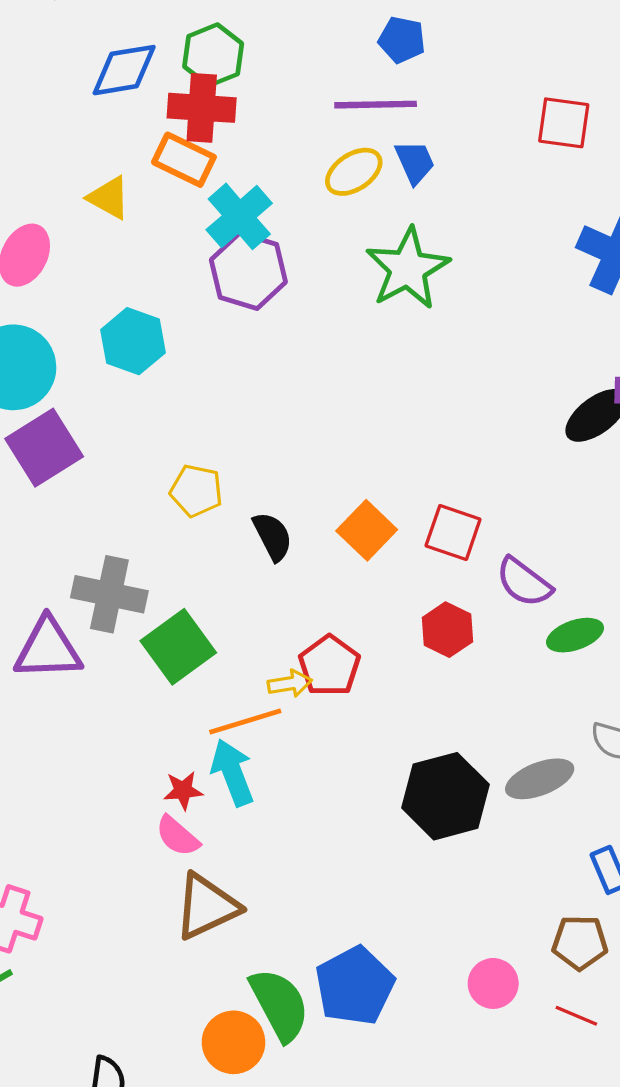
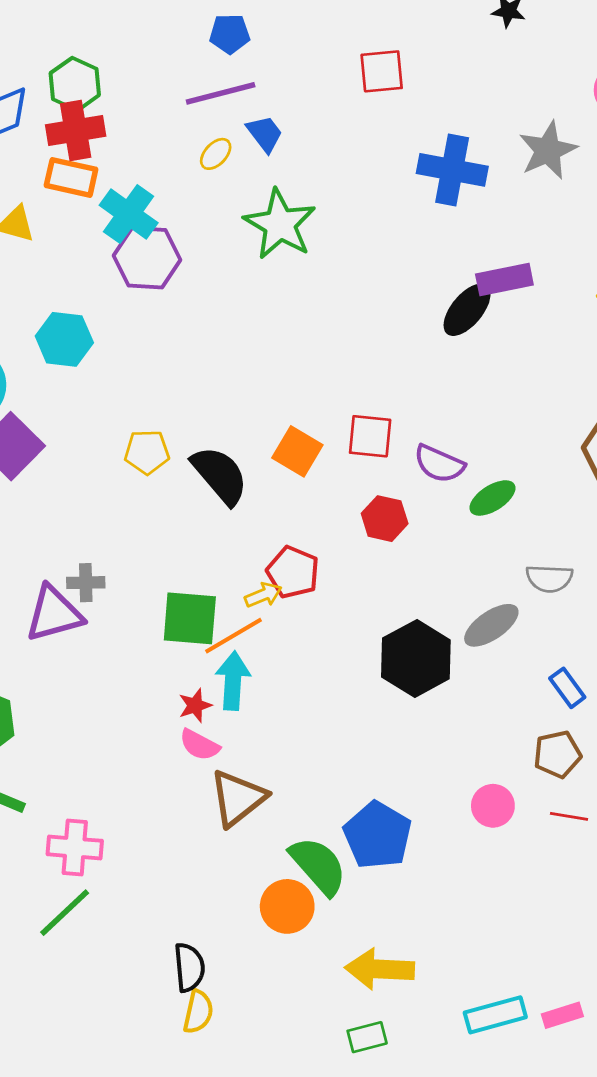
yellow ellipse: (354, 172) -> (216, 154), size x0.7
black semicircle: (273, 536) -> (220, 475), size x1.5
gray cross: (109, 594) -> (86, 583), moved, size x0.6
green square: (178, 647) -> (190, 618), moved, turned -36
cyan arrow: (232, 772) -> (233, 681), turned 38

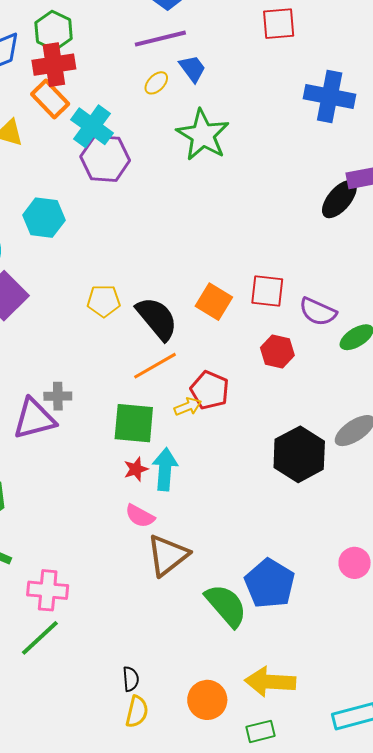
orange rectangle: (71, 177) -> (50, 99), turned 33
orange line: (234, 636) -> (155, 366), moved
red star: (195, 706) -> (136, 469), moved
orange circle: (287, 906) -> (207, 700), moved
black semicircle: (189, 967) -> (131, 679), size x0.7

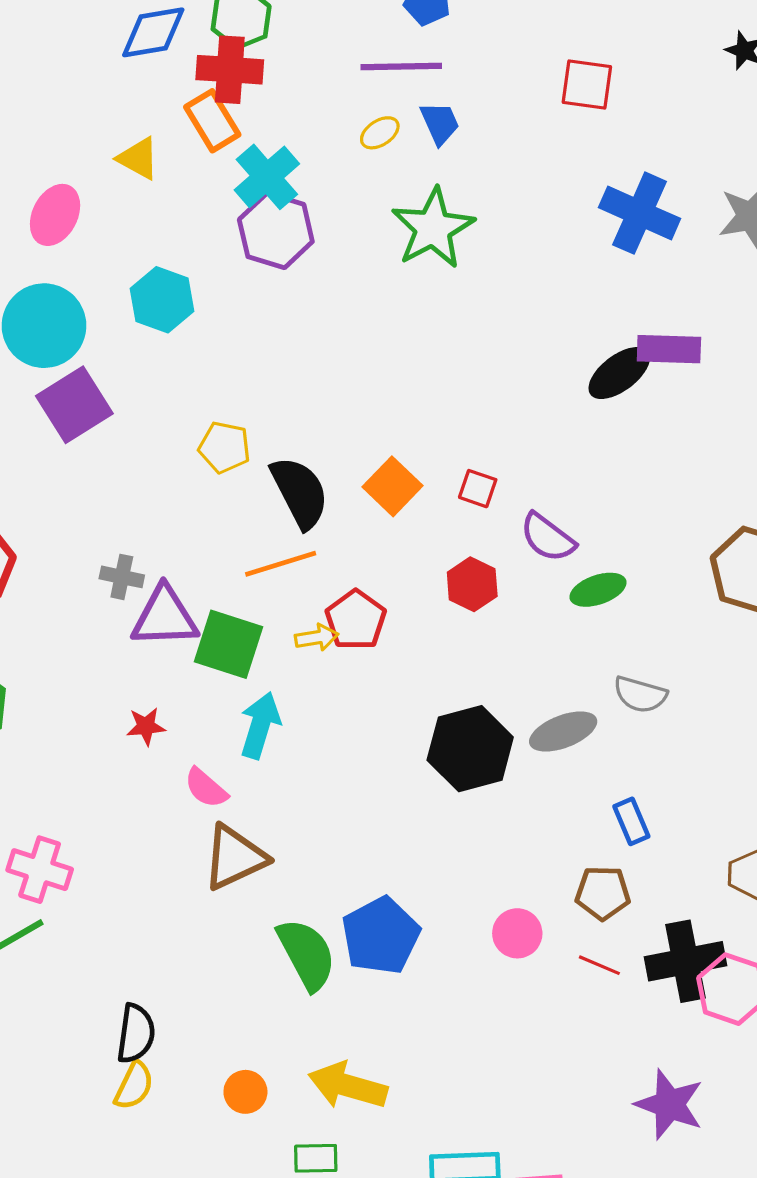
red square: (267, 291) -> (478, 489), size x0.7
purple triangle: (34, 419) -> (165, 617), moved
red star: (136, 469) -> (146, 726), moved
black semicircle: (131, 679) -> (136, 1034), size x1.5
orange circle: (207, 700) -> (245, 1092), size x0.7

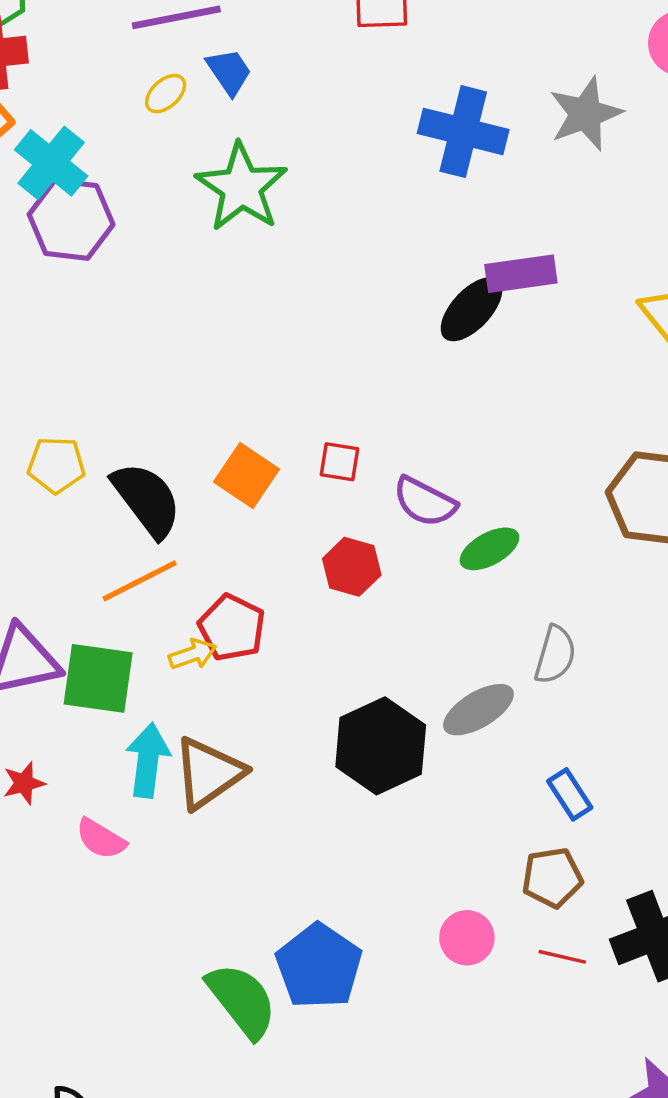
gray semicircle: (640, 694) -> (555, 655), turned -80
brown triangle: (235, 857) -> (209, 773), moved

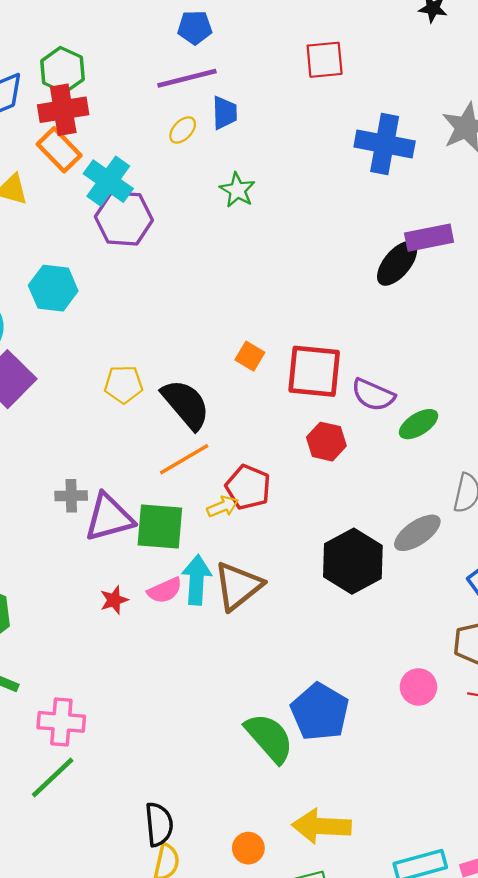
blue trapezoid: (229, 72) -> (225, 113), turned 36
green star: (241, 187) -> (237, 190), size x0.6
red square: (339, 462) -> (314, 371), size x2.0
orange square: (246, 475) -> (250, 356), moved, size x0.7
pink semicircle: (101, 839) -> (165, 590), moved, turned -52

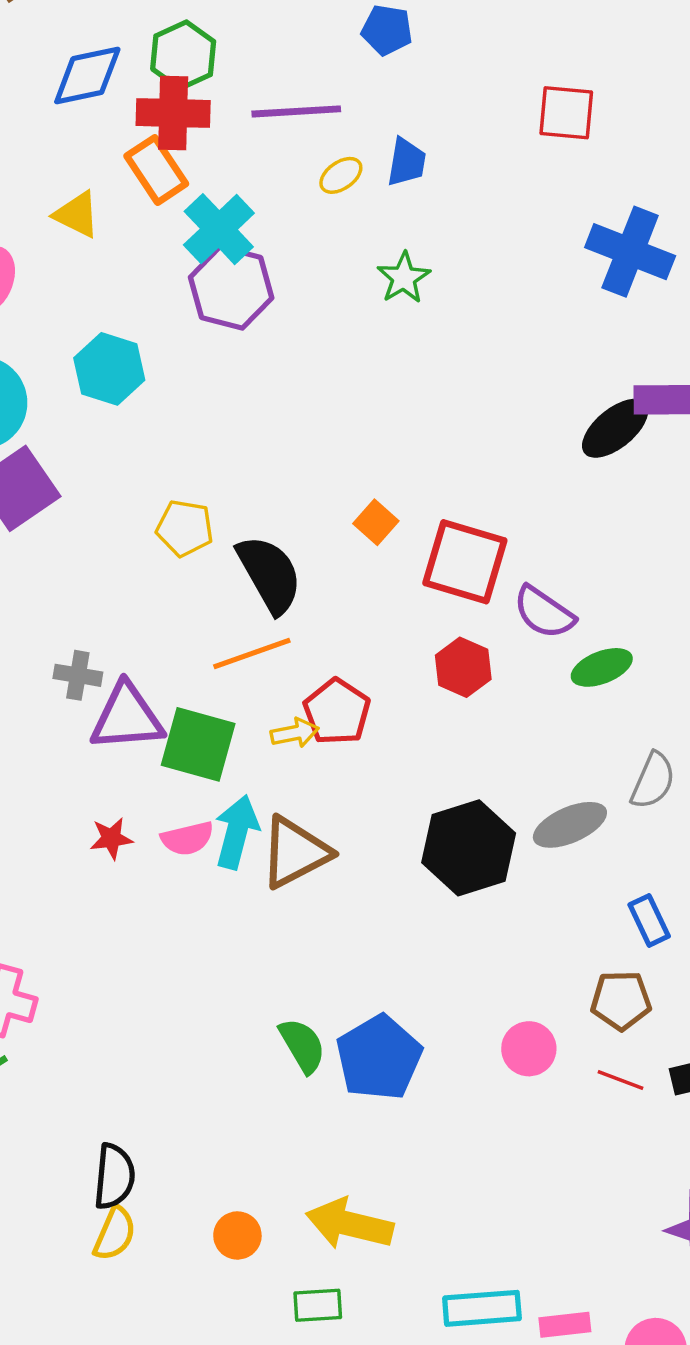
purple line: (187, 78) -> (296, 111), moved
green semicircle: (269, 738) -> (302, 1045), moved, size x0.7

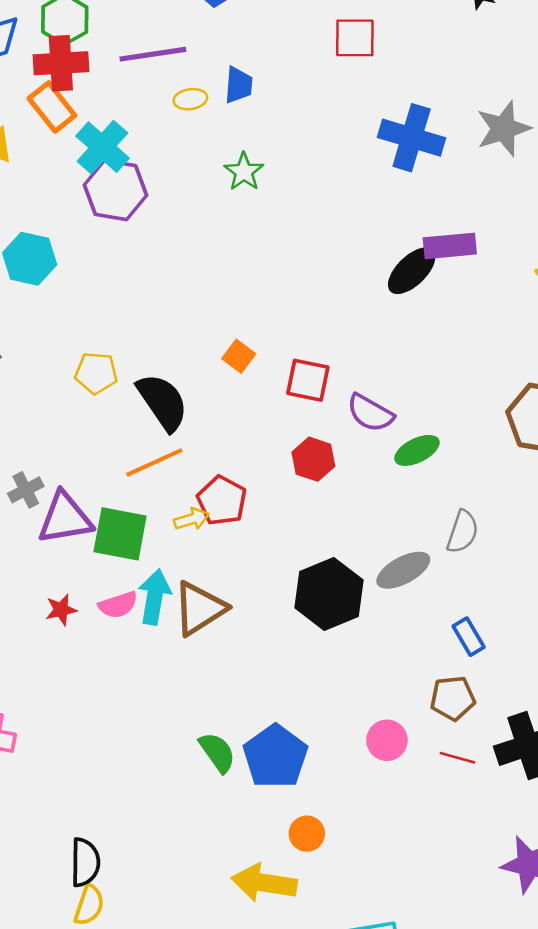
yellow ellipse: (341, 175) -> (190, 99), turned 32
red square: (465, 562) -> (308, 380), size x0.7
gray cross: (78, 675) -> (26, 490), turned -32
orange circle: (237, 1235) -> (307, 834), moved

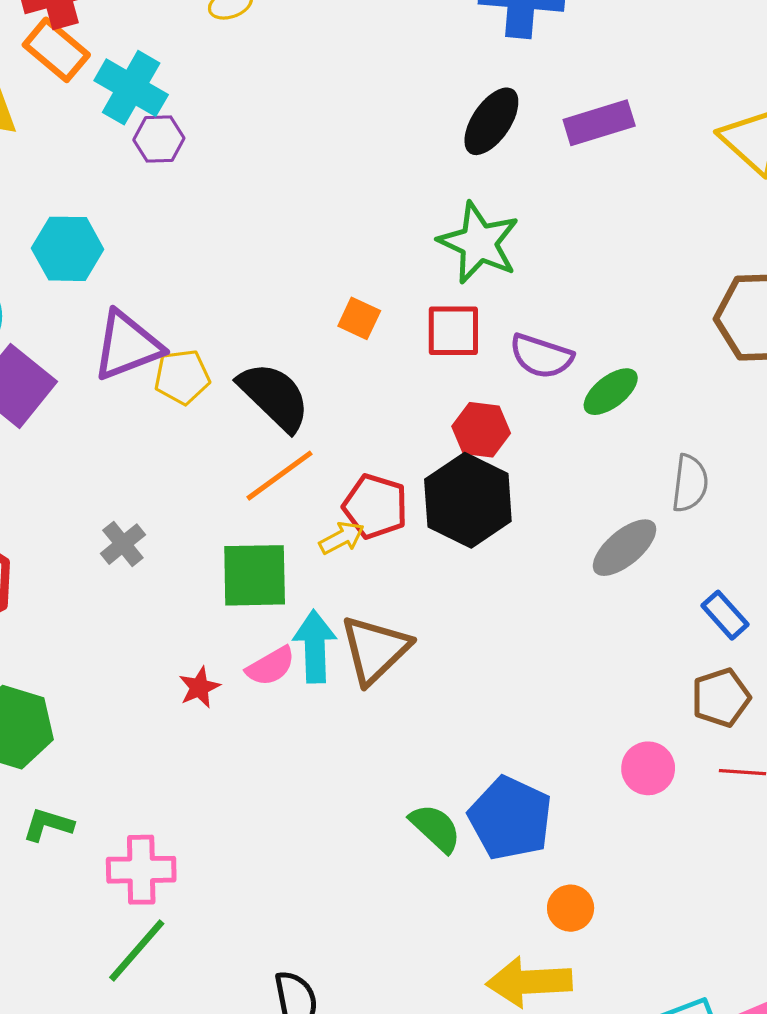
green star: (244, 172) -> (479, 243), moved, size x1.6
purple hexagon: (116, 190) -> (159, 139), size x0.6
black ellipse: (412, 271) -> (491, 121), moved
purple triangle: (65, 518) -> (127, 346), moved
black hexagon: (329, 594) -> (468, 500), moved

